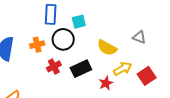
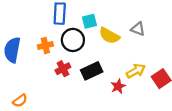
gray triangle: (139, 37) -> (138, 29), moved
yellow semicircle: (107, 48) -> (109, 36), moved

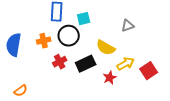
gray triangle: (138, 29) -> (128, 26), turned -40
yellow semicircle: (109, 36) -> (106, 48), moved

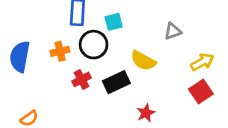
yellow arrow: (126, 64) -> (202, 62), moved
red star: (110, 78) -> (146, 113), moved

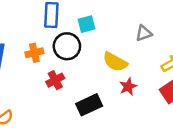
black rectangle: (116, 82) -> (89, 105), moved
red star: (146, 113) -> (128, 87), moved

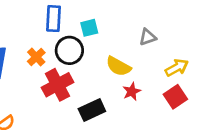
orange cross: (34, 53) -> (36, 57), turned -30
red cross: (55, 80) -> (57, 85), size x1.6

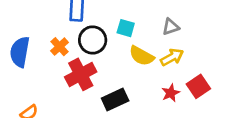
cyan square: (89, 28) -> (126, 28), moved, turned 30
yellow arrow: (177, 68) -> (172, 57), moved
red star: (132, 91) -> (171, 93), moved

